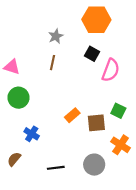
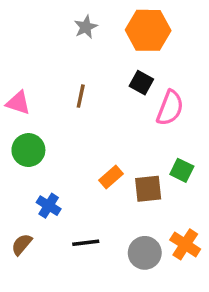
gray star: (56, 36) -> (86, 27), moved
orange cross: (121, 145) -> (185, 244), moved
black line: (56, 168) -> (86, 243), moved

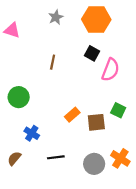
pink triangle: (18, 103) -> (12, 30), moved

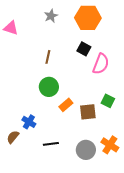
green circle: (19, 97) -> (49, 87), moved
brown semicircle: (14, 158) -> (13, 137), moved

